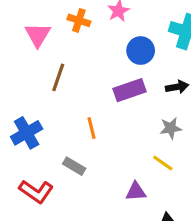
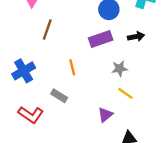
gray star: (171, 128) -> (119, 69), moved
purple triangle: (136, 191) -> (105, 115), turned -35

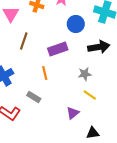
black arrow: (136, 37) -> (99, 47), size x1.5
purple rectangle: (101, 39) -> (58, 49), moved

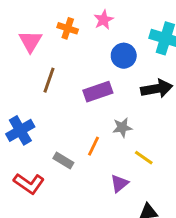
orange line: (45, 73) -> (94, 146), moved, turned 40
gray star: (85, 74) -> (122, 127), moved

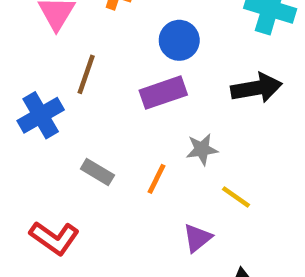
blue circle: (124, 56) -> (179, 40), moved
blue cross: (20, 130) -> (41, 115), moved
gray rectangle: (63, 160) -> (97, 172), moved

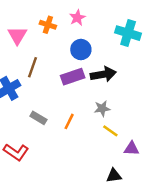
black arrow: (256, 88) -> (103, 74), moved
gray star: (202, 149) -> (102, 108), moved
purple triangle: (197, 238) -> (132, 149), moved, turned 42

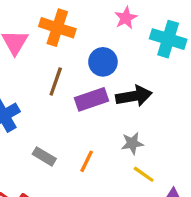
pink star: (77, 18) -> (126, 18), moved
orange cross: (48, 25) -> (57, 28), size x1.5
brown line: (33, 67) -> (56, 81), moved

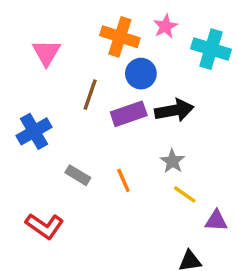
orange cross: (57, 28) -> (120, 37), moved
gray star: (132, 143) -> (172, 161), turned -30
orange line: (87, 161) -> (123, 180), turned -50

